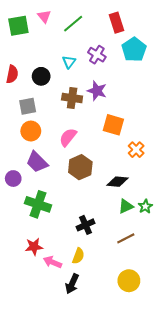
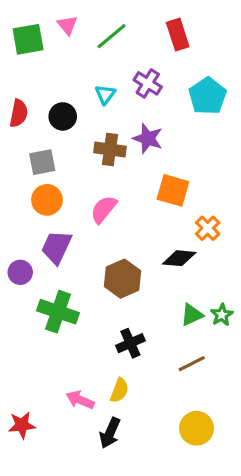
cyan pentagon: (134, 49) -> (208, 96), moved
purple trapezoid: (37, 162) -> (56, 247), turned 70
brown hexagon: (80, 167) -> (123, 279), moved
black diamond: (118, 182) -> (179, 258), moved
red star: (34, 247) -> (22, 425), moved

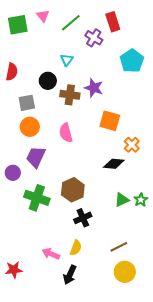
purple cross: (148, 83) -> (94, 38), moved
black circle: (63, 116) -> (48, 81), moved
pink semicircle: (104, 209) -> (66, 133), turned -54
brown hexagon: (123, 279) -> (73, 190), moved
brown line: (192, 364) -> (119, 247), moved

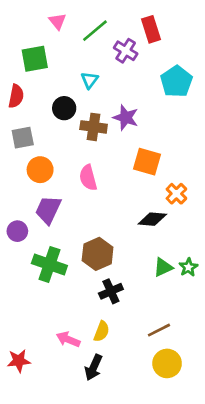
green square: (18, 25) -> (35, 59), moved
gray square: (27, 103) -> (23, 138), moved

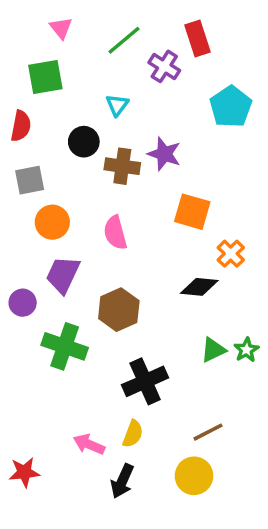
pink triangle: (57, 21) -> (61, 28), moved
brown hexagon: (98, 254) -> (119, 310), moved
black cross: (111, 291) -> (145, 381), size x1.4
yellow circle: (167, 363) -> (194, 476), moved

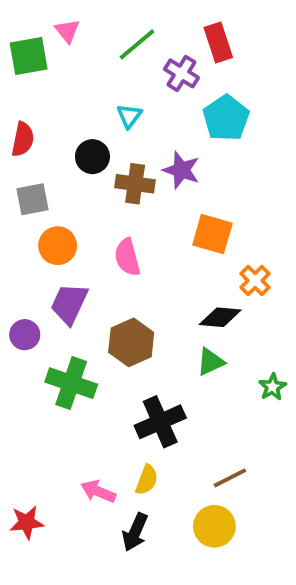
green square: (45, 77) -> (29, 56), moved
cyan pentagon: (231, 107) -> (226, 118), moved
green triangle: (213, 350) -> (211, 362), moved

